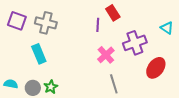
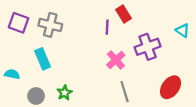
red ellipse: (156, 68) -> (171, 87), moved
cyan semicircle: (11, 84) -> (12, 74), moved
green star: (51, 87) -> (64, 93), moved

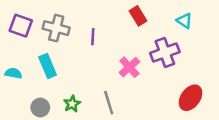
purple line: (107, 27) -> (93, 37), moved
cyan triangle: (183, 30) -> (184, 21), moved
cyan semicircle: (12, 74) -> (13, 73), moved
gray line: (125, 92) -> (109, 103), moved

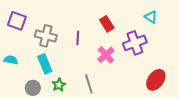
red rectangle: (138, 16) -> (107, 24), moved
gray cross: (56, 28) -> (46, 36), moved
purple line: (93, 37) -> (78, 38), moved
cyan rectangle: (48, 66) -> (45, 64), moved

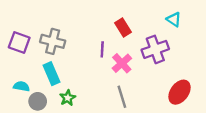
purple square: (17, 21) -> (19, 43), moved
purple line: (78, 38) -> (102, 49), moved
cyan semicircle: (11, 60) -> (21, 86), moved
gray line: (89, 84) -> (122, 97), moved

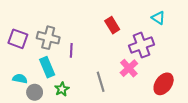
purple line: (102, 49) -> (71, 50), moved
pink cross: (122, 63) -> (129, 68), moved
gray line: (122, 97) -> (101, 82), moved

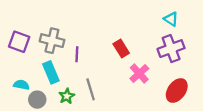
red rectangle: (112, 25) -> (121, 49), moved
purple cross: (142, 45) -> (171, 49), moved
gray line: (101, 82) -> (91, 89), moved

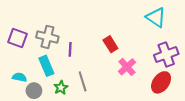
cyan triangle: (171, 19) -> (156, 17), size x1.5
purple cross: (171, 49) -> (166, 54), moved

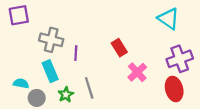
purple square: (17, 38) -> (19, 15), moved, turned -30
red ellipse: (161, 82) -> (174, 89), turned -50

